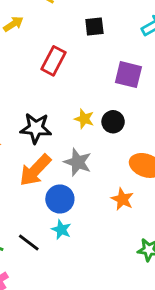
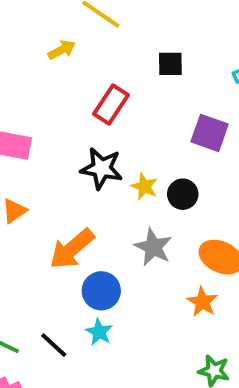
black star: (36, 128) -> (102, 168), moved
gray star: (78, 162) -> (153, 247), moved
orange star: (122, 199) -> (202, 302), moved

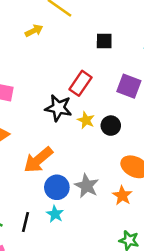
red rectangle: (111, 105) -> (81, 83), moved
gray star: (153, 247) -> (87, 186), moved
black line: (54, 345) -> (25, 222), turned 60

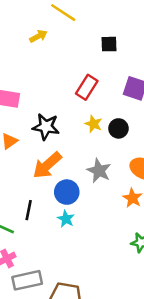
black star: (58, 108) -> (46, 127), moved
gray star: (87, 186) -> (99, 171), moved
black line: (25, 222) -> (29, 210), moved

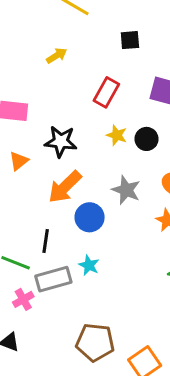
yellow arrow: (38, 36) -> (57, 56), moved
cyan star: (66, 219) -> (89, 265), moved
gray rectangle: (27, 280) -> (53, 279), moved

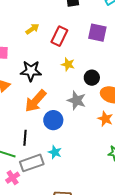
yellow arrow: (57, 56) -> (32, 29), moved
black circle: (146, 139) -> (92, 78), moved

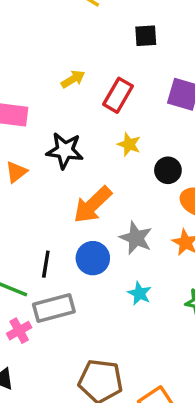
gray star: (77, 100) -> (136, 238), moved
orange arrow: (36, 101) -> (93, 205), moved
blue circle: (53, 120) -> (93, 258), moved
cyan star: (55, 152) -> (140, 293), moved

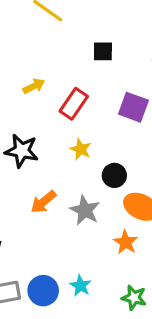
orange arrow: (93, 205) -> (43, 202), size x0.7
gray star: (136, 238) -> (85, 210), moved
blue circle: (93, 258) -> (43, 291), moved

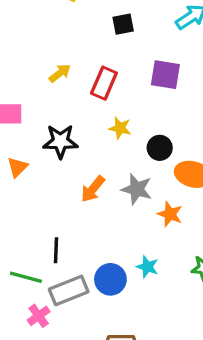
orange star: (126, 242) -> (170, 214), moved

